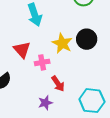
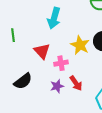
cyan arrow: (35, 15) -> (54, 18), turned 35
purple star: (45, 103) -> (57, 86), moved

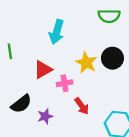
red triangle: (42, 51) -> (43, 70), turned 42
purple star: (57, 86) -> (45, 116), moved

